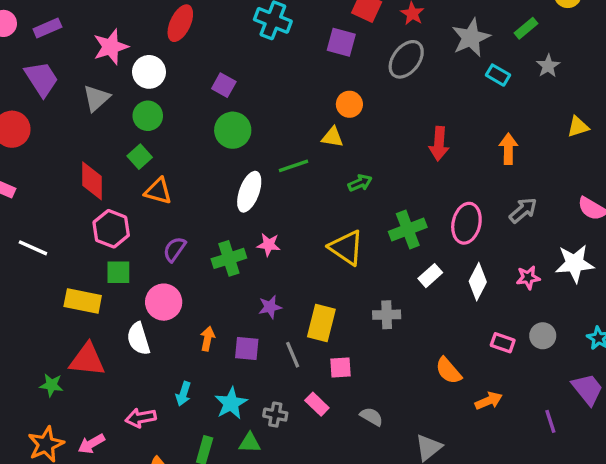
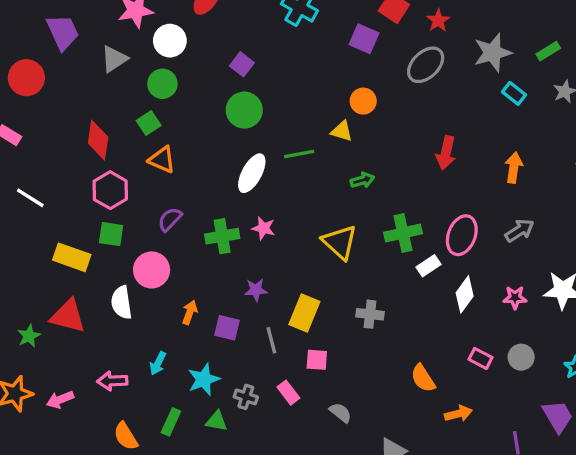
white rectangle: (430, 276) -> (429, 266), moved
green star: (51, 385) -> (29, 336), turned 30

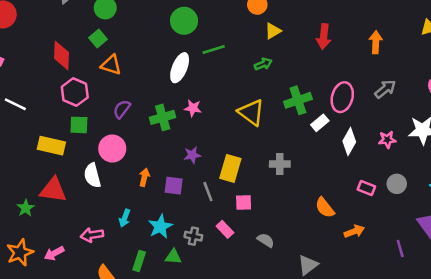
green circle: (244, 110) -> (184, 21), moved
yellow triangle: (342, 131) -> (273, 31), moved, turned -42

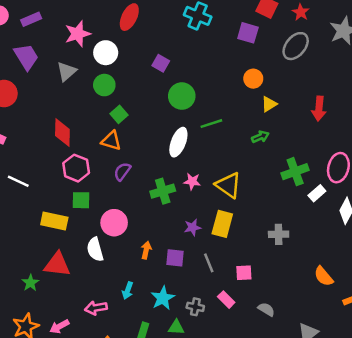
green square: (98, 38) -> (119, 114), moved
purple semicircle: (122, 109) -> (122, 171), moved
yellow triangle: (251, 112) -> (228, 185), moved
yellow rectangle: (230, 168) -> (222, 224), moved

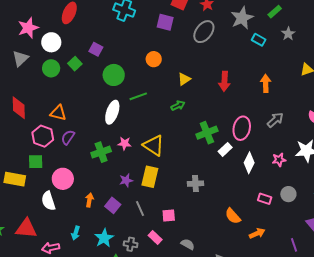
orange circle: (253, 79) -> (154, 59), moved
green square: (119, 114) -> (75, 64), moved
pink hexagon: (76, 168) -> (43, 136), moved
purple square: (175, 258) -> (113, 205), turned 35
red triangle: (57, 264) -> (26, 228), moved

